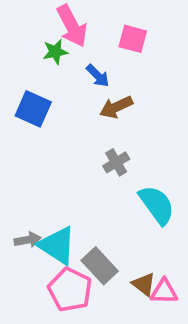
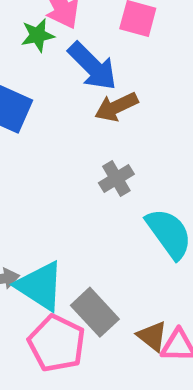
blue arrow: (98, 76) -> (92, 66), size x1.6

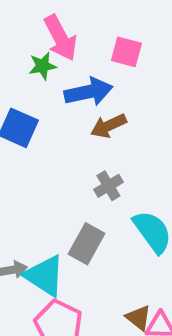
blue arrow: (92, 66) -> (88, 92), turned -57
gray rectangle: (95, 312) -> (86, 244), moved, turned 72

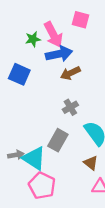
pink arrow: (60, 38) -> (53, 35), moved
pink square: (126, 52) -> (81, 20), moved
brown triangle: (138, 318) -> (91, 163), moved

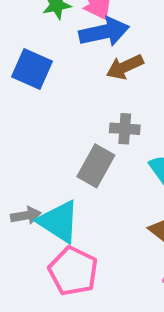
gray cross: (70, 107) -> (125, 129), turned 35
gray rectangle: (58, 140) -> (96, 166), moved

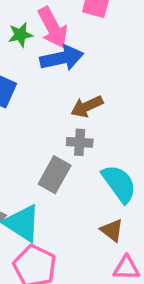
brown arrow: (125, 67) -> (87, 106), moved

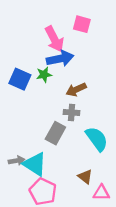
green star: (20, 35) -> (44, 75), moved
brown triangle: (112, 230) -> (85, 177), moved

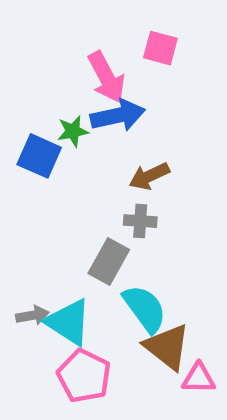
green star: (44, 75) -> (73, 131), moved
cyan semicircle: (97, 139) -> (145, 309), moved
brown triangle: (85, 177) -> (167, 347), size x1.6

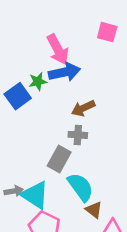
pink square: (160, 48) -> (107, 32), moved
blue square: (39, 156) -> (18, 96), turned 30
brown triangle: (167, 347) -> (94, 210), size x0.6

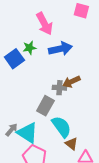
blue arrow: (64, 72) -> (60, 49), moved
brown arrow: (83, 108) -> (71, 82), moved
gray arrow: (14, 191) -> (11, 130), turned -40

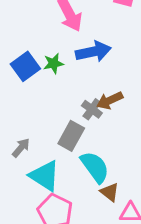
green star: (29, 48) -> (53, 63), moved
gray cross: (59, 88) -> (92, 109), turned 32
gray arrow: (11, 130) -> (21, 148), moved

